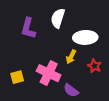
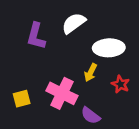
white semicircle: (58, 18) -> (74, 23), turned 36

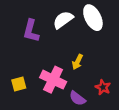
white ellipse: (109, 48) -> (93, 18), moved, turned 65
red star: (120, 84) -> (103, 87), moved

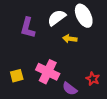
yellow arrow: (77, 62) -> (70, 39), moved, turned 72

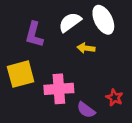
pink cross: (48, 72) -> (59, 89), turned -30
yellow square: (17, 76) -> (21, 74), moved, size x1.6

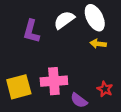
yellow arrow: (86, 48) -> (98, 44), moved
yellow square: (21, 74) -> (19, 87), moved

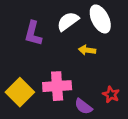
yellow arrow: (98, 44) -> (87, 50), moved
yellow square: (19, 87) -> (20, 92), turned -30

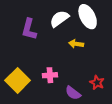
pink cross: (57, 86) -> (50, 75), size x0.6

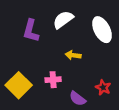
white ellipse: (88, 17) -> (102, 30), moved
yellow arrow: (76, 44) -> (73, 55), moved

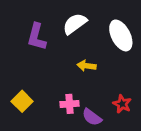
pink cross: (53, 80) -> (69, 104), moved
yellow square: (19, 85) -> (22, 101), size x0.7

